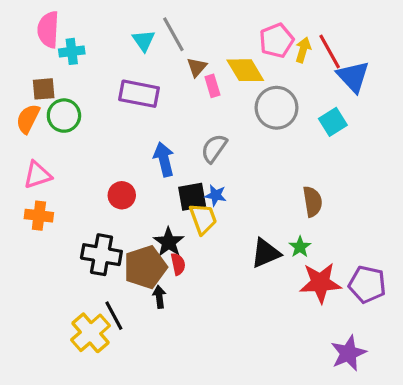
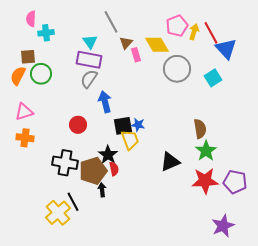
pink semicircle: (48, 30) -> (31, 19), size x0.7
cyan triangle: (144, 41) -> (90, 42), moved
gray semicircle: (214, 148) -> (89, 79), moved
green star: (300, 247) -> (206, 151), moved, size x1.5

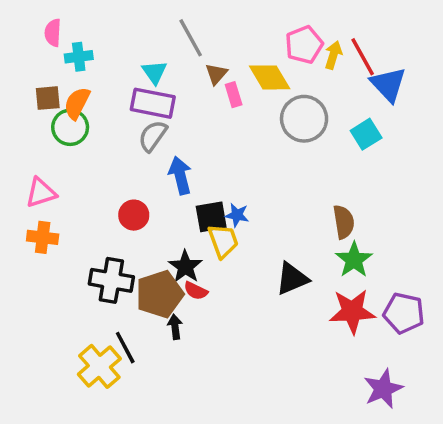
orange semicircle: (18, 76) -> (77, 103), moved
red semicircle: (114, 169) -> (196, 291), turned 128

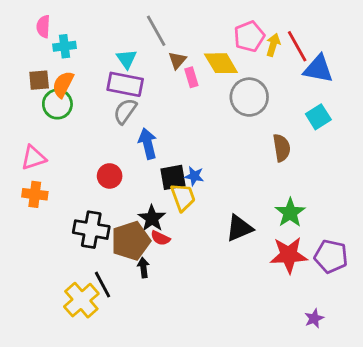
blue triangle: (388, 84) -> (318, 69), turned -36
cyan square: (366, 134) -> (318, 117), moved
brown semicircle: (344, 222) -> (282, 148), moved
purple star: (383, 389) -> (314, 318), size x0.6

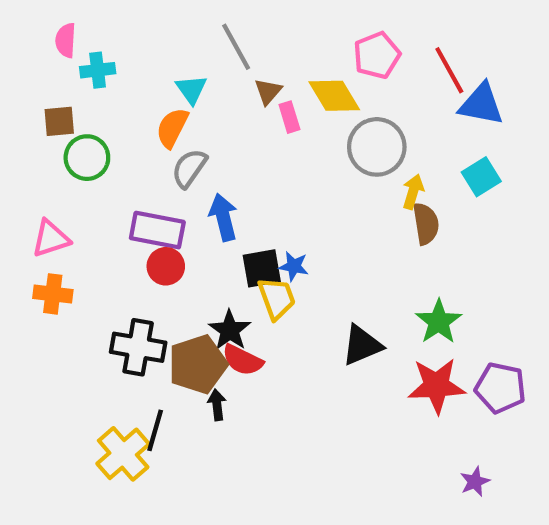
yellow arrow: (273, 45) -> (413, 192), moved
orange semicircle: (63, 84) -> (172, 128), moved
purple rectangle: (125, 84) -> (157, 230), moved
red semicircle: (160, 238) -> (243, 360), size x1.4
black line: (103, 285) -> (155, 430), turned 44

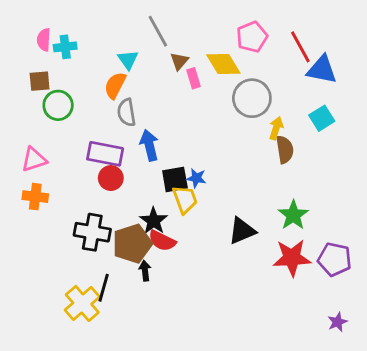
pink semicircle: (66, 40) -> (44, 40), moved
gray semicircle: (189, 168) -> (126, 112), turned -44
purple star: (475, 482) -> (337, 322), moved

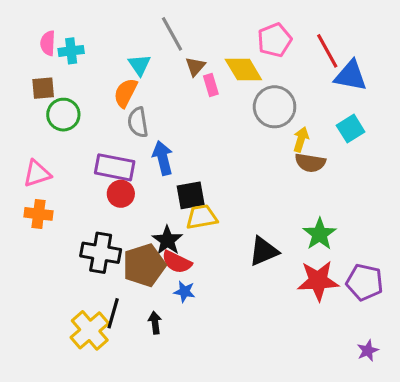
brown semicircle: (285, 150) -> (310, 163), turned 108
blue star: (196, 178) -> (184, 292), moved
yellow trapezoid: (185, 199) -> (202, 217), turned -80
black arrow: (145, 271) -> (155, 323), moved

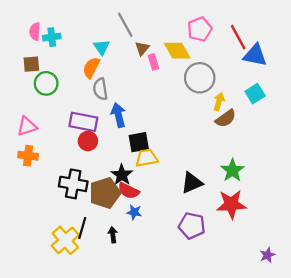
brown semicircle: (310, 163) -> (226, 118), turned -45
purple pentagon: (365, 282) -> (192, 226), moved

